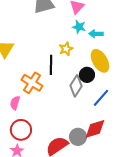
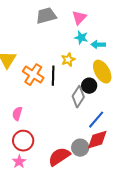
orange cross: (32, 83) -> (33, 75), moved
blue line: (101, 98) -> (96, 120), moved

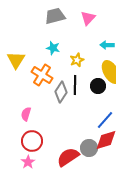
cyan star: (81, 38) -> (53, 48), moved
black line: (53, 76) -> (75, 85), moved
gray diamond: (78, 97) -> (61, 92), moved

